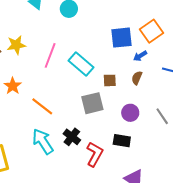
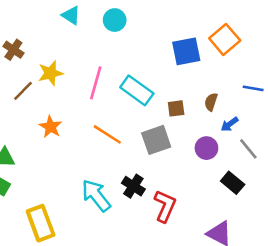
blue arrow: (140, 56) -> (230, 124), moved
orange line: (42, 106) -> (107, 134), moved
black rectangle: (122, 141) -> (233, 183), moved, turned 36

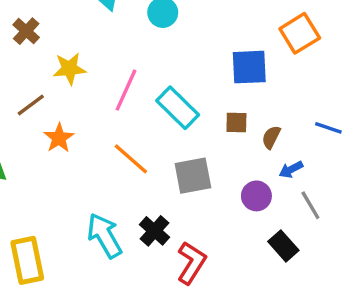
orange square: (225, 39) -> (300, 33), moved
brown line: (23, 91) -> (31, 105), moved
brown square: (176, 108) -> (236, 123), moved

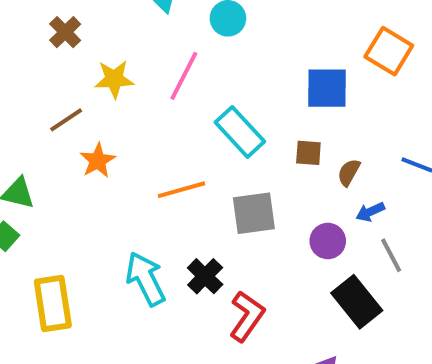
orange square: (300, 33) -> (389, 51), turned -30
pink line: (126, 90) -> (184, 76), moved
orange line: (131, 159) -> (182, 190), turned -60
black rectangle: (283, 246) -> (357, 302), size x1.4

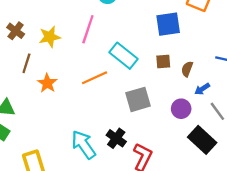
brown cross: (65, 32) -> (16, 31), moved
brown line: (66, 120) -> (26, 63), turned -30
orange line: (182, 190) -> (95, 78), moved

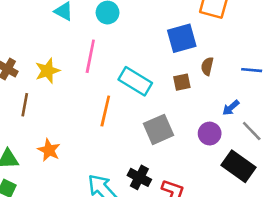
brown semicircle: (187, 69) -> (207, 66), moved
orange line: (95, 78) -> (105, 111), turned -45
orange star: (47, 83) -> (49, 150), moved

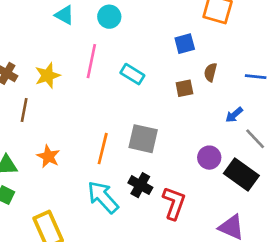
blue square: (182, 38) -> (185, 44), size x0.7
cyan rectangle: (135, 81) -> (132, 74), moved, size x0.7
orange line: (105, 111) -> (103, 149), moved
gray square: (159, 129) -> (143, 139), moved, turned 36
purple circle: (210, 134) -> (209, 158), moved

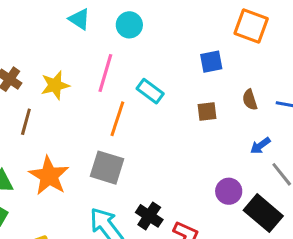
brown semicircle: (210, 72) -> (250, 100), moved, turned -36
gray square: (143, 139) -> (107, 168), moved
orange line: (103, 149) -> (117, 119), moved
orange star: (48, 156) -> (49, 176), size x1.5

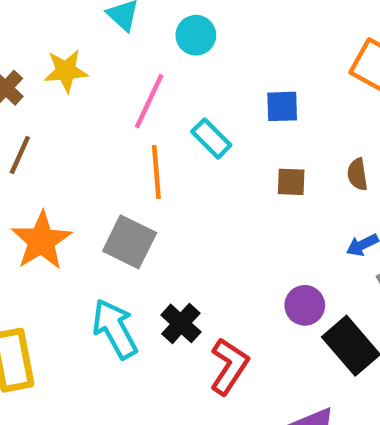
blue square: (211, 62) -> (282, 106), moved
yellow star: (55, 85) -> (66, 71), moved
orange line: (117, 119) -> (156, 172), turned -32

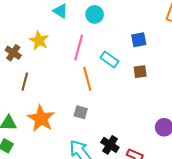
yellow star: (66, 71) -> (39, 40), turned -30
brown square: (291, 182) -> (140, 72), moved
gray square: (130, 242) -> (81, 112), size x0.6

